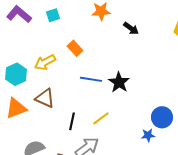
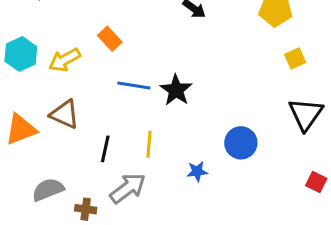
cyan hexagon: (16, 74) -> (21, 54), moved
yellow line: (101, 118) -> (149, 144), turned -48
blue star: (148, 135) -> (197, 171), moved

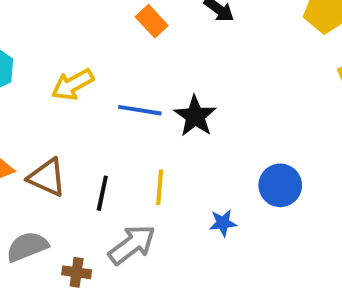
orange rectangle: (110, 39) -> (152, 21), moved
yellow arrow: (65, 60) -> (73, 84), moved
brown triangle: (65, 114) -> (47, 177), moved

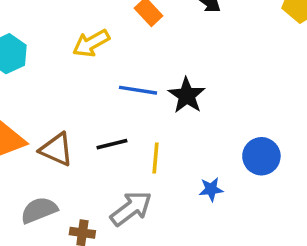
yellow arrow: (73, 84) -> (91, 43), moved
black line: (102, 193) -> (112, 144), moved, turned 64

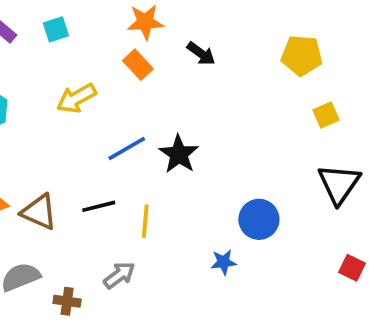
blue line: (138, 90) -> (127, 149), turned -39
blue star: (211, 189) -> (224, 262), moved
gray arrow: (131, 208) -> (119, 275), size x0.7

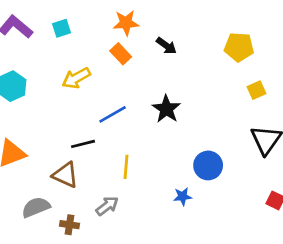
black star: (179, 154) -> (166, 109), moved
black line: (99, 206) -> (83, 144), moved
brown triangle: (39, 212) -> (65, 175), moved

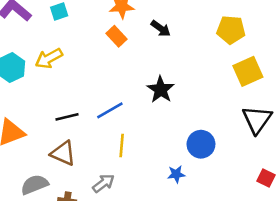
yellow arrow: (76, 78) -> (49, 58), moved
yellow square: (257, 90) -> (248, 71), size x1.6
blue line: (113, 114) -> (110, 110), moved
black line: (83, 144) -> (67, 117), moved

